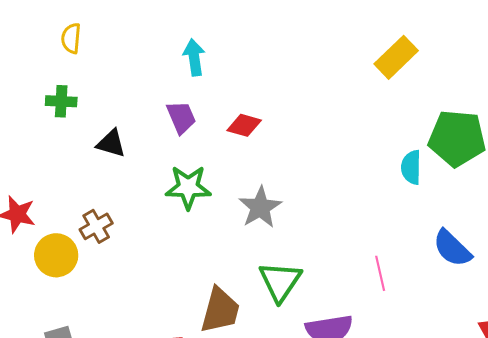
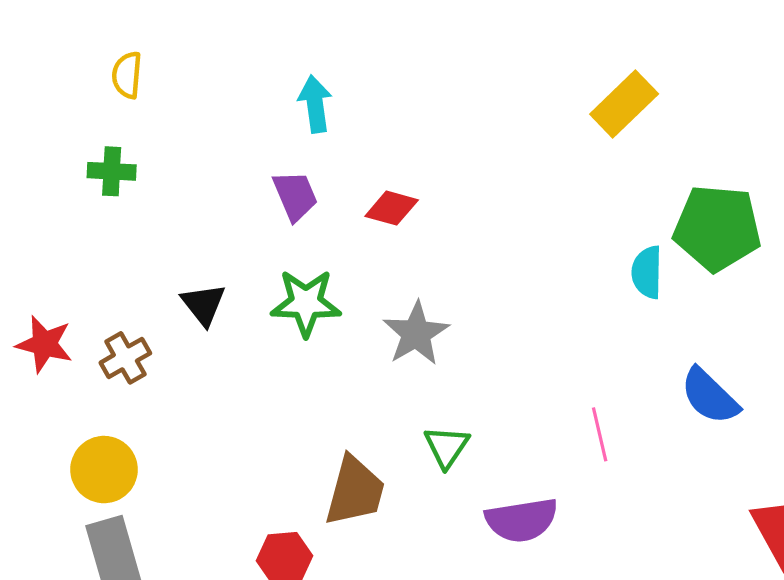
black triangle: (111, 143) -> (203, 304), moved, turned 36
brown cross: (96, 226) -> (125, 358), moved
yellow circle: (56, 255) -> (104, 470), moved
green triangle: (280, 281) -> (447, 447), size x0.7

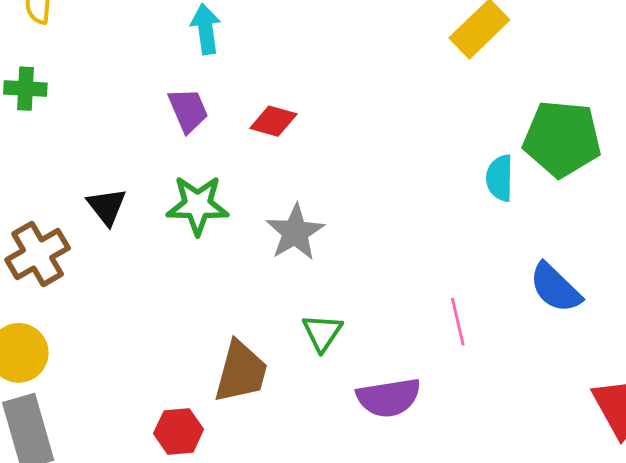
brown cross: (125, 358) -> (38, 254), size x1.4

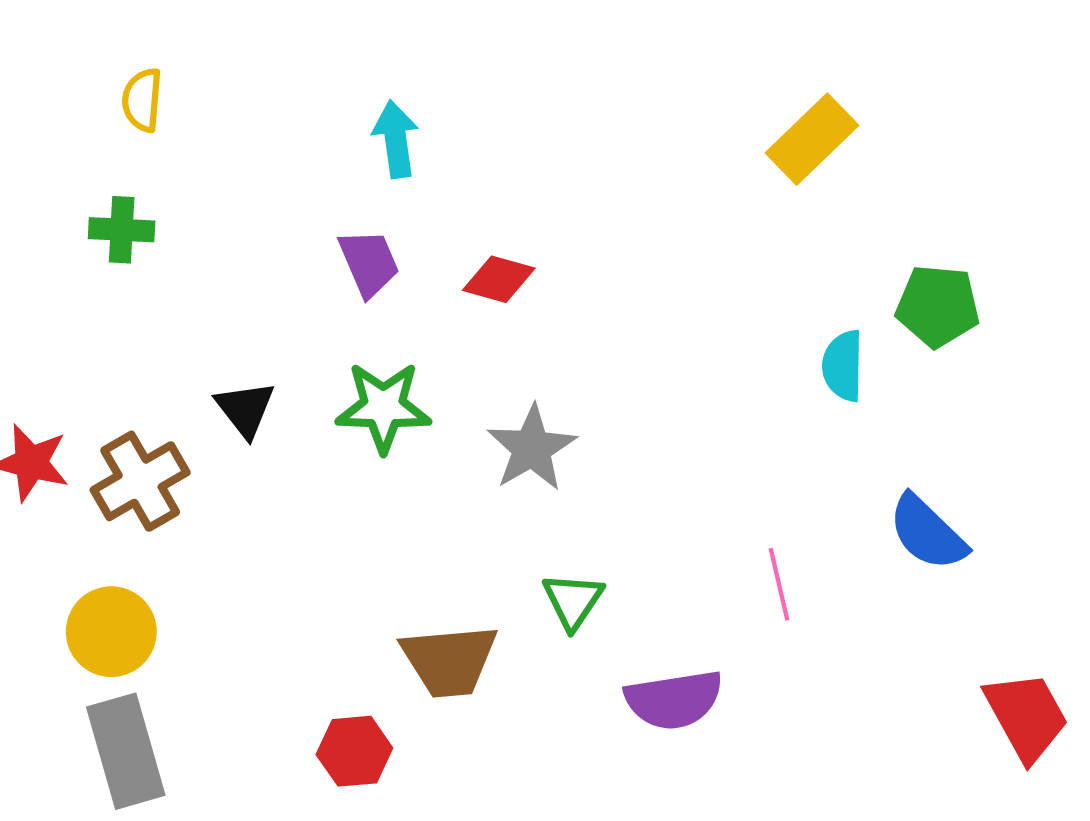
green pentagon: (562, 139) -> (938, 306), size x0.7
brown trapezoid: (241, 372) -> (449, 661), turned 70

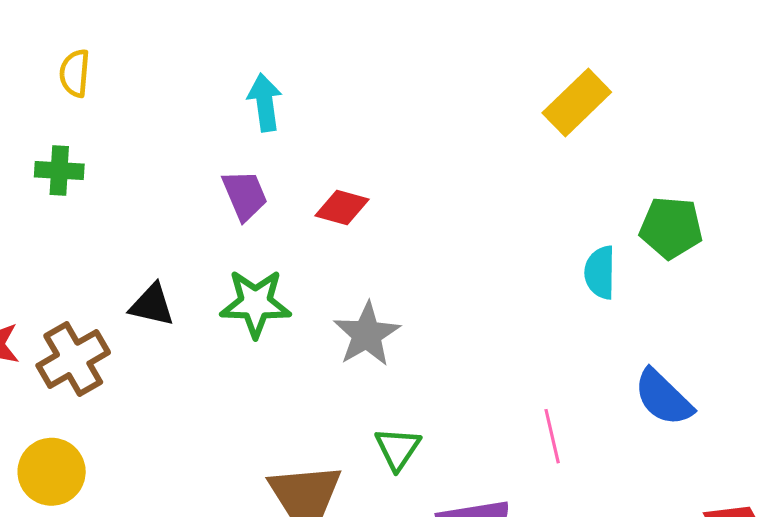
black triangle: (245, 409) -> (152, 305), turned -39

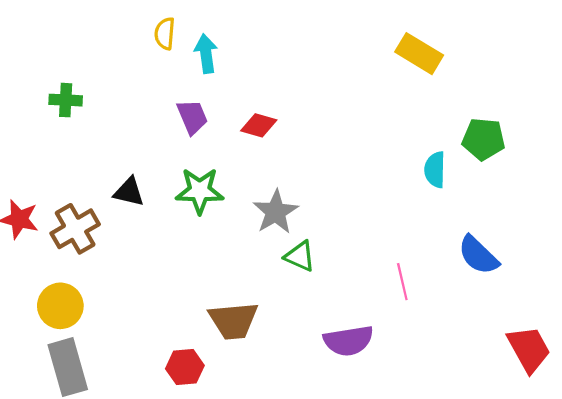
yellow semicircle: (75, 73) -> (165, 34), moved
yellow rectangle: (577, 103) -> (419, 54), turned 75
green triangle: (398, 449) -> (300, 256), moved, turned -40

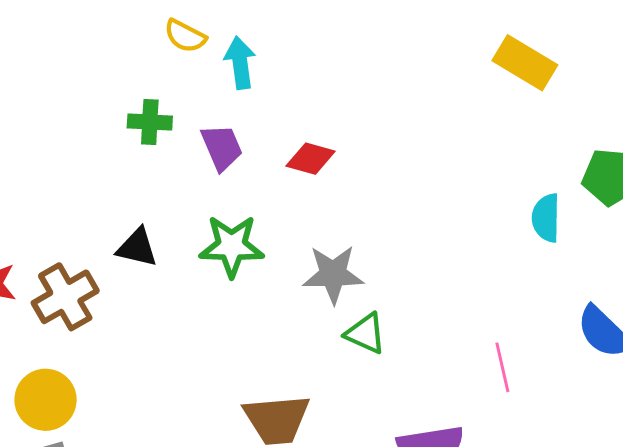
yellow semicircle: (165, 34) -> (185, 36), turned -68
green cross: (66, 100) -> (150, 122), moved
gray star: (276, 212) -> (333, 274), turned 30

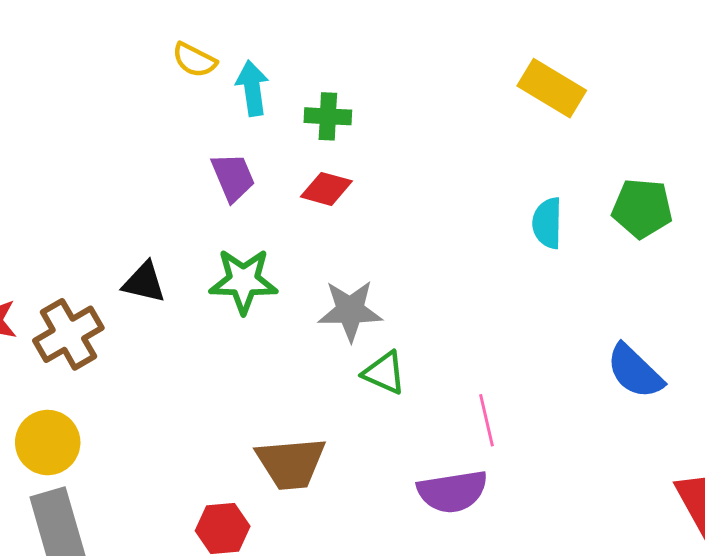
green cross: (150, 122) -> (328, 116), moved
cyan semicircle: (546, 218) -> (547, 223), moved
pink line: (502, 367) -> (487, 420), moved

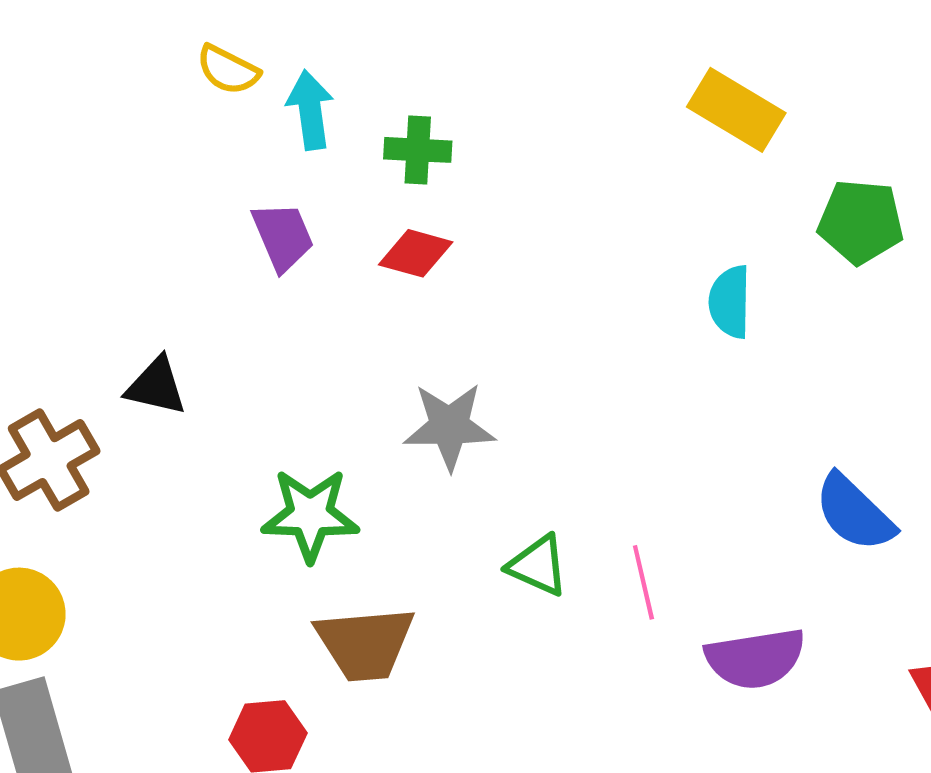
green pentagon: (642, 208) -> (861, 222), moved
green star: (243, 281) -> (310, 515), moved
green triangle: (384, 373) -> (538, 566), moved
purple semicircle: (452, 491) -> (755, 658), moved

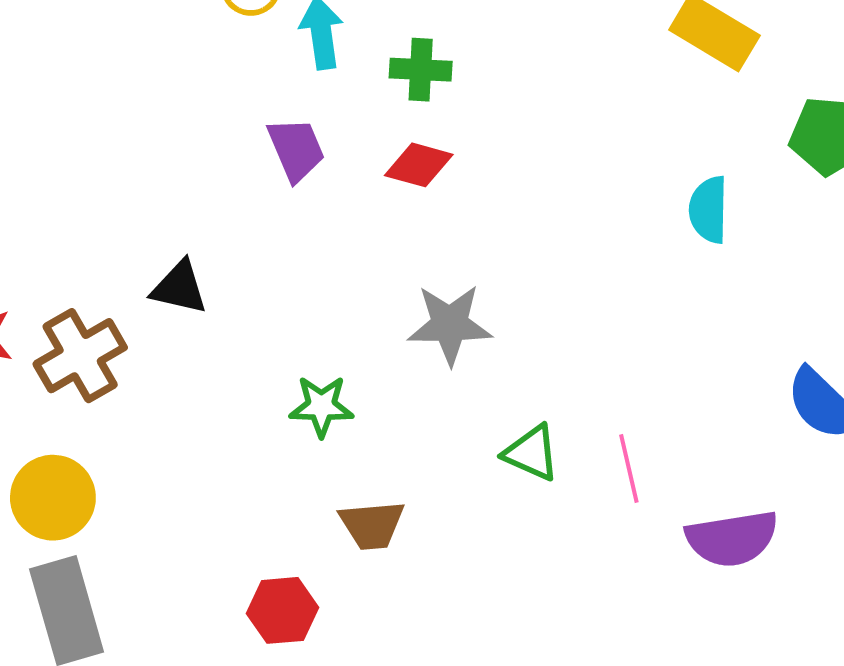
green star: (310, 515) -> (321, 406), size x0.7
brown trapezoid: (365, 644) -> (372, 525), size x0.7

